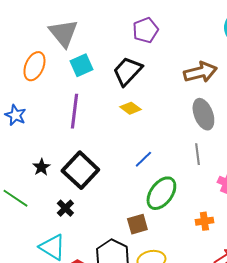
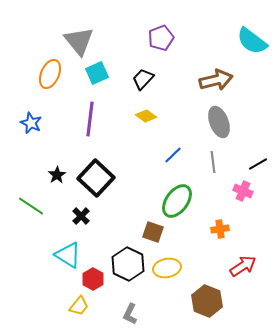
black trapezoid: (127, 71) -> (143, 79), size x0.7
blue line: (143, 159) -> (173, 155), moved
brown square: (137, 224) -> (153, 232), turned 35

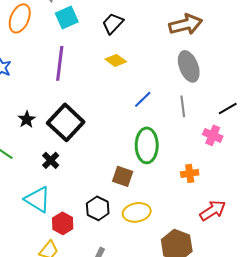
green ellipse: (177, 201) -> (147, 145), turned -36
black hexagon: (128, 264) -> (98, 208), size x0.7

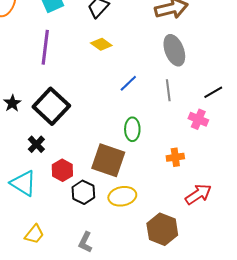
green ellipse: (147, 145) -> (132, 129), size x0.7
brown square: (123, 176) -> (108, 160), size x1.6
red hexagon: (63, 223) -> (62, 170), moved

